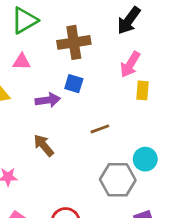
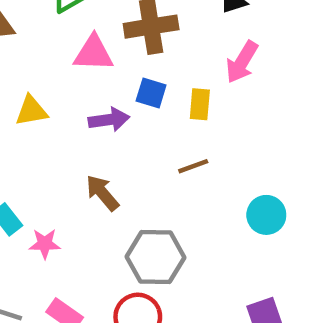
pink triangle: (22, 62) -> (93, 53), moved, size x1.4
yellow rectangle: (142, 90) -> (200, 104), moved
gray hexagon: (118, 180) -> (156, 257), moved

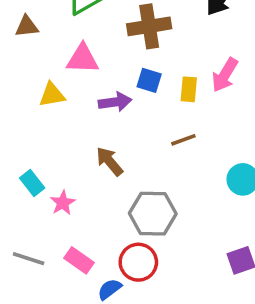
pink triangle: (93, 53) -> (83, 59), moved
pink arrow: (242, 62) -> (225, 75), moved
pink star: (45, 244) -> (63, 203), turned -30

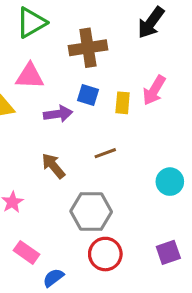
brown line: (183, 140) -> (105, 153), moved
red circle: (138, 262) -> (105, 254), moved

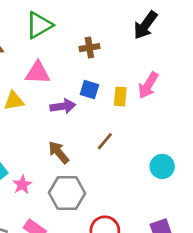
brown cross: (88, 48) -> (89, 48), size x0.6
brown line: (105, 153) -> (105, 141), turned -30
gray hexagon: (91, 211) -> (67, 193), moved

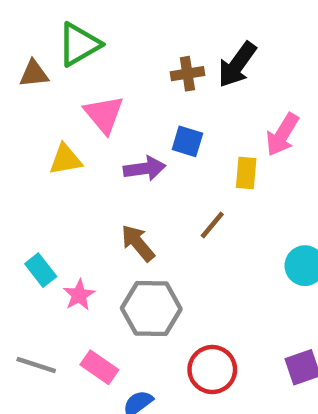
green triangle: (39, 25) -> (79, 44), moved
black arrow: (145, 25) -> (237, 65), moved
pink triangle: (38, 73) -> (104, 114), turned 48
yellow rectangle: (120, 97) -> (246, 173), moved

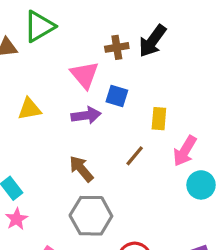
pink triangle: (104, 114) -> (84, 75), moved
pink arrow: (282, 135) -> (185, 151), moved
pink star: (79, 295) -> (17, 219), moved

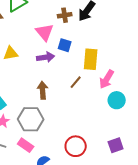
yellow rectangle: (159, 119) -> (91, 59), size x1.5
brown arrow: (81, 169) -> (43, 90), turned 36
gray hexagon: (91, 216) -> (31, 119), moved

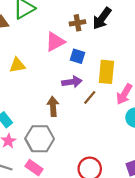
pink triangle: (45, 32) -> (55, 42), turned 42
purple arrow: (46, 57) -> (72, 82), moved

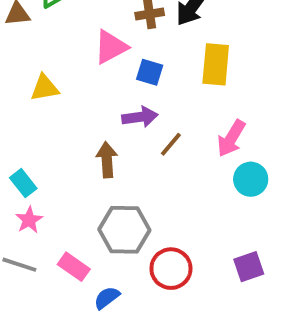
yellow rectangle: (106, 72) -> (216, 64), moved
gray hexagon: (40, 139) -> (124, 230), moved

